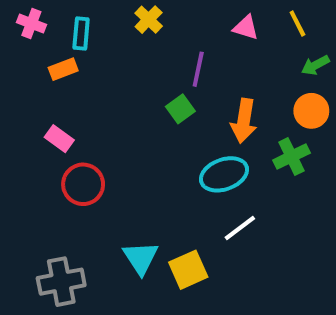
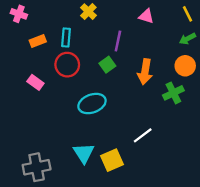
yellow line: (297, 24) -> (188, 14), moved
cyan rectangle: (81, 33) -> (66, 37), moved
cyan ellipse: (224, 174) -> (92, 104), moved
red circle: (83, 184) -> (67, 65), moved

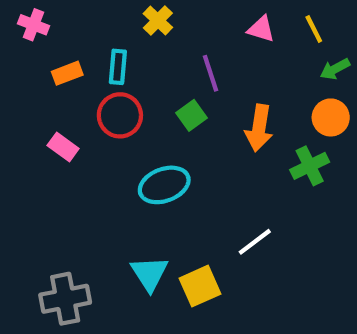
yellow line: (188, 14) -> (314, 29), moved
purple line: (118, 41) -> (211, 73), turned -30

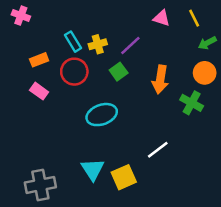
yellow cross: (158, 21) -> (98, 44), moved, turned 30
cyan rectangle: (118, 67) -> (73, 42), turned -36
orange rectangle: (67, 73) -> (39, 60), moved
purple line: (211, 73) -> (130, 46), turned 65
green cross: (310, 166) -> (192, 103), turned -35

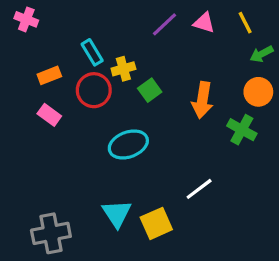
yellow cross: (98, 44) -> (123, 69), moved
purple line: (130, 46) -> (165, 24), moved

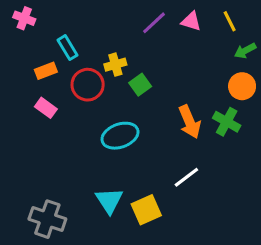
cyan rectangle: (92, 52) -> (67, 48), moved
orange arrow: (202, 100) -> (190, 122), moved, turned -32
gray cross: (51, 233) -> (47, 219), turned 30

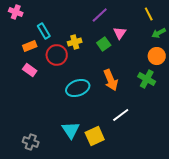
pink triangle: (191, 21) -> (120, 33), moved, turned 48
green square: (140, 85) -> (104, 44), moved
orange arrow: (190, 122) -> (111, 80), moved
gray cross: (47, 219) -> (31, 142), size x0.7

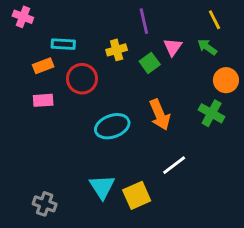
purple line: (100, 15) -> (144, 21), turned -60
cyan rectangle: (44, 31) -> (63, 44), turned -56
green arrow: (159, 33) -> (207, 47), moved, turned 64
yellow cross: (75, 42) -> (117, 50), moved
pink rectangle: (30, 70) -> (43, 100), turned -40

